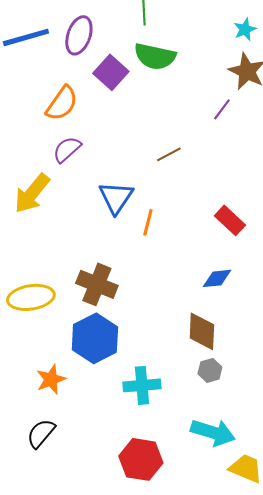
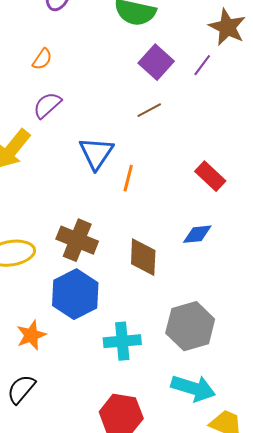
purple square: (111, 72) -> (156, 62), moved
orange semicircle: (62, 103) -> (42, 59), size x0.6
brown diamond: (202, 331) -> (143, 257), moved
gray hexagon: (210, 370) -> (190, 326), size x2.0

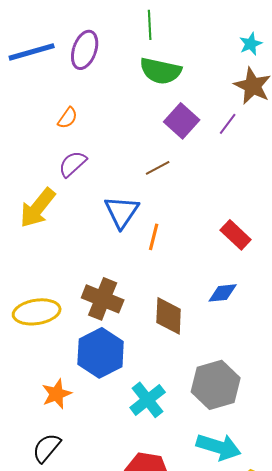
brown line: (149, 110) -> (158, 168), moved
cyan cross: (122, 341) -> (148, 400), turned -33

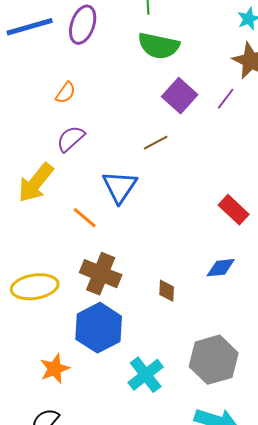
orange line: (154, 237) -> (85, 218), moved, turned -64
brown diamond: (169, 316) -> (167, 291), size x0.6

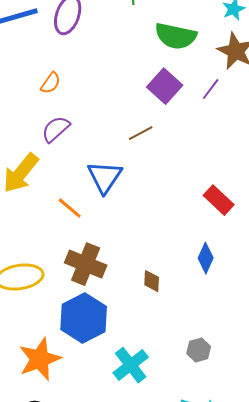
green semicircle: (159, 46) -> (176, 36), moved
blue diamond: (221, 268) -> (206, 258), turned -60
gray hexagon: (214, 360) -> (199, 350), size x0.5
orange star: (55, 369) -> (40, 359), size x1.4

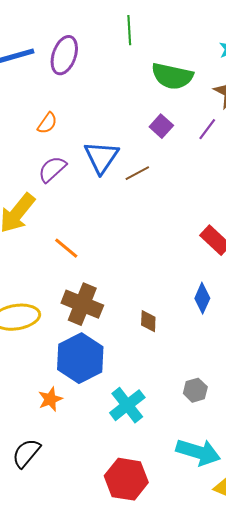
purple square: (165, 86) -> (161, 126), size x0.7
blue triangle: (105, 177) -> (101, 157), moved
orange star: (40, 359) -> (50, 399), moved, size x0.6

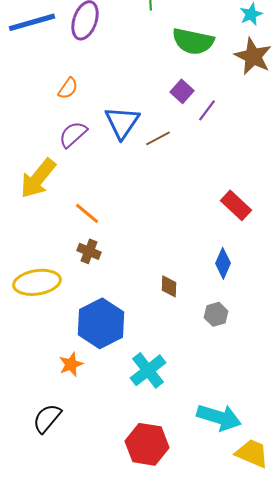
purple line: (207, 129) -> (207, 110), moved
brown cross: (82, 304) -> (89, 251), moved, size x0.6
gray hexagon: (195, 390) -> (216, 314), moved

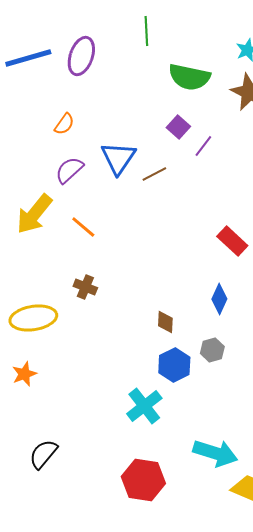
orange line: (87, 213) -> (83, 227), moved
blue hexagon: (101, 323) -> (174, 365), moved, size x0.7
orange star: (71, 364) -> (24, 374), moved

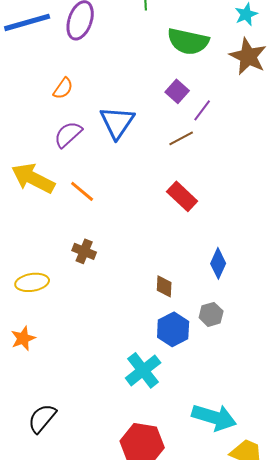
brown line: (154, 174) -> (181, 138), moved
yellow arrow: (34, 214) -> (33, 178), turned 78
red rectangle: (232, 241) -> (182, 196), moved
yellow ellipse: (33, 318) -> (32, 282), size x0.7

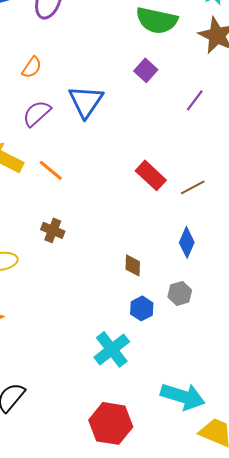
purple line: (202, 110) -> (195, 100), moved
brown line: (181, 138) -> (193, 187), moved
blue hexagon: (173, 329) -> (142, 308), size x0.7

